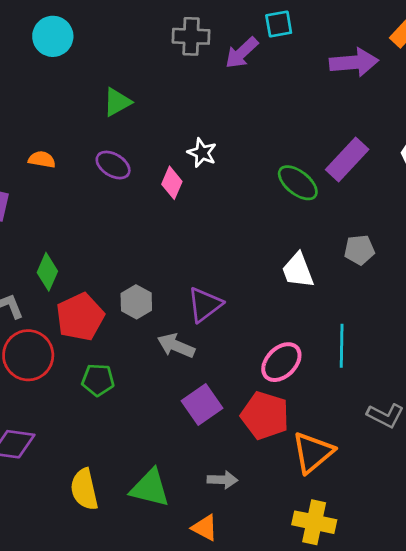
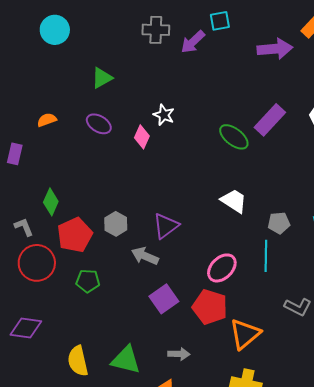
orange semicircle: (42, 160) -> (47, 120), turned -30
gray pentagon: (359, 250) -> (279, 223), moved
white trapezoid: (298, 270) -> (234, 201), turned 144

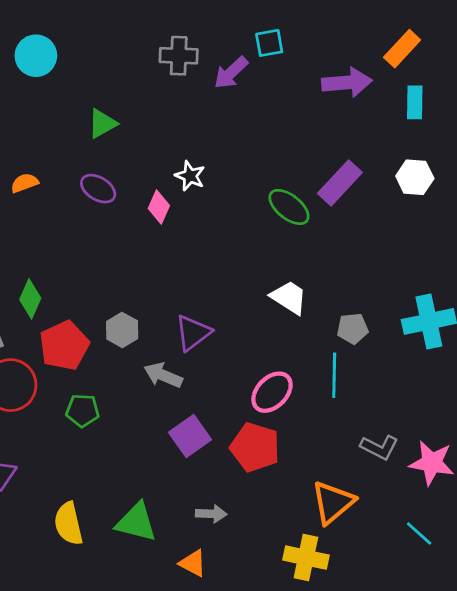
orange triangle: (245, 334) -> (333, 502), moved

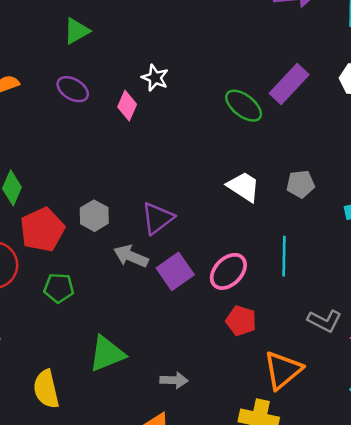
gray pentagon: (353, 329) -> (301, 184), moved
purple square: (190, 436) -> (175, 271), moved
red pentagon: (255, 447) -> (241, 321), moved, size x0.7
green triangle: (136, 522) -> (107, 354), moved, turned -36

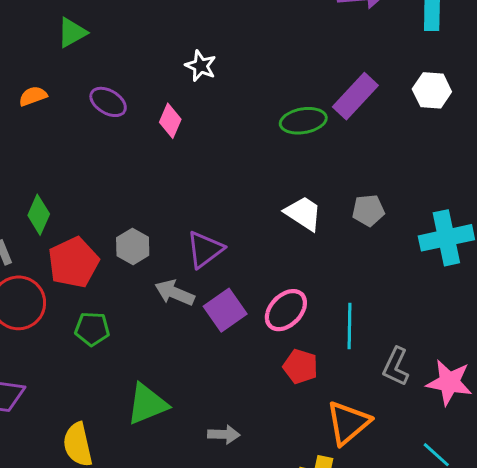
green triangle: (77, 31) -> (72, 33), moved
white star: (155, 78) -> (201, 66), moved
green ellipse: (244, 106) -> (303, 121), turned -48
cyan line: (284, 256) -> (350, 326), moved
gray L-shape: (325, 321) -> (396, 366), turned 88

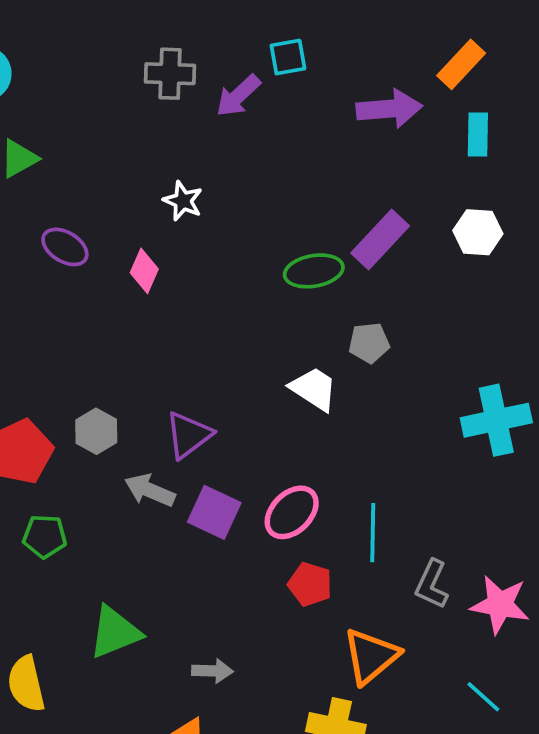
gray pentagon: (368, 210) -> (369, 343), moved
purple square: (225, 310) -> (214, 512), turned -30

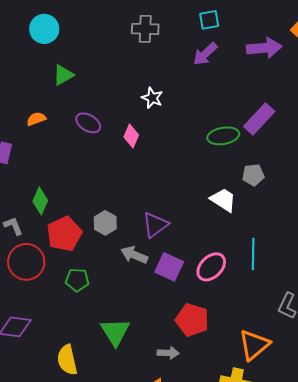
purple arrow: (238, 96) -> (205, 54), moved
cyan line: (373, 533) -> (253, 254), moved
red pentagon: (310, 584) -> (192, 320), moved, size x1.4
green triangle: (115, 632) -> (115, 332), turned -40

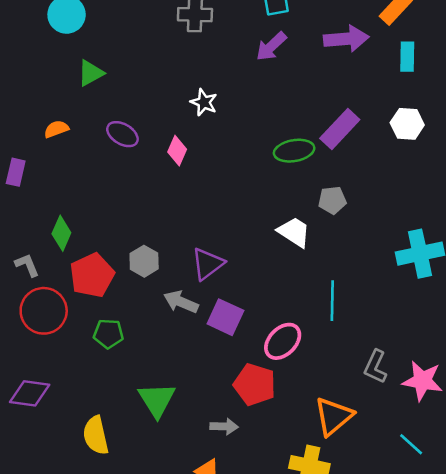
pink ellipse: (211, 267) -> (283, 341), moved

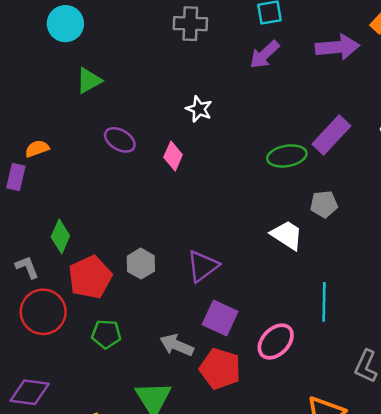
orange semicircle: (56, 129) -> (37, 149), moved
gray arrow: (181, 302) -> (177, 345), moved
red pentagon: (255, 385) -> (220, 369), moved

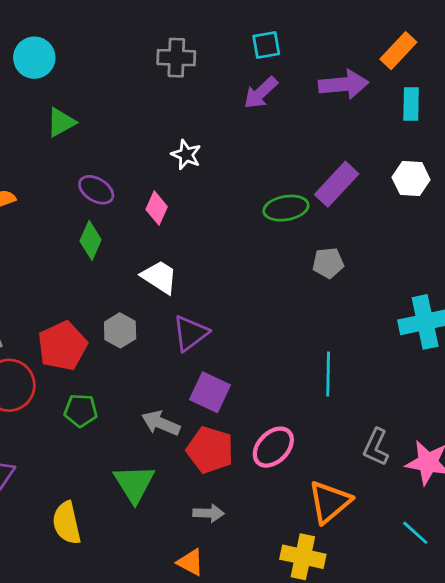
white trapezoid: (287, 235) -> (159, 277), moved
green diamond: (60, 236) -> (91, 240), moved
pink ellipse: (276, 342) -> (273, 447), moved

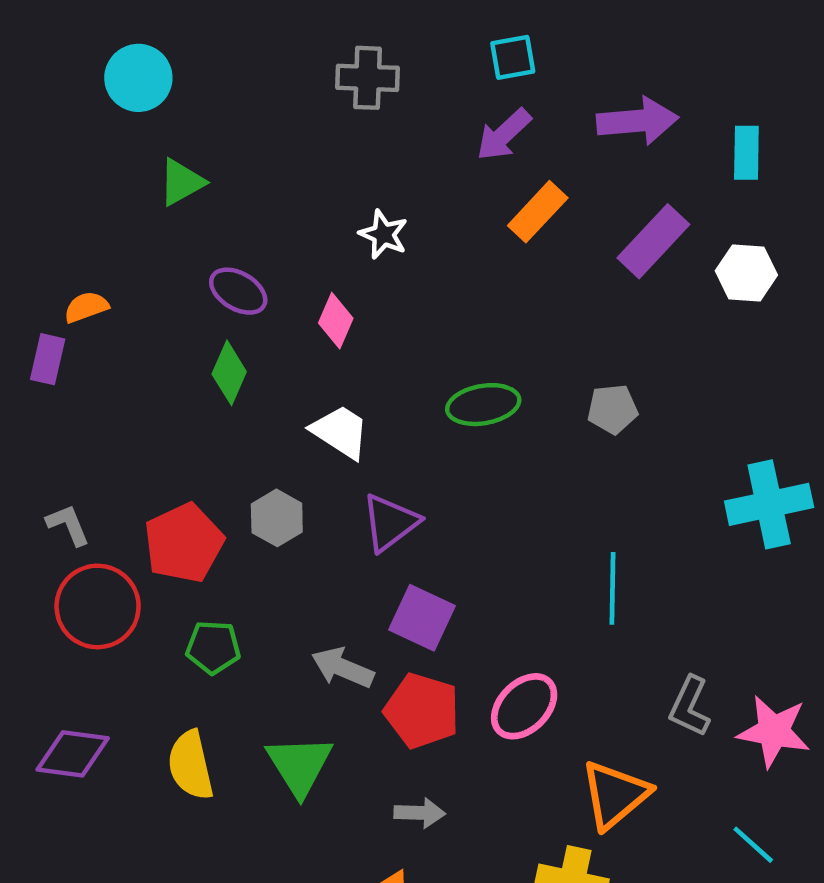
orange rectangle: (398, 51) -> (538, 212), moved
purple rectangle: (337, 184) -> (653, 241), moved
green ellipse: (286, 208) -> (483, 405), moved
yellow semicircle: (67, 523) -> (191, 765), moved

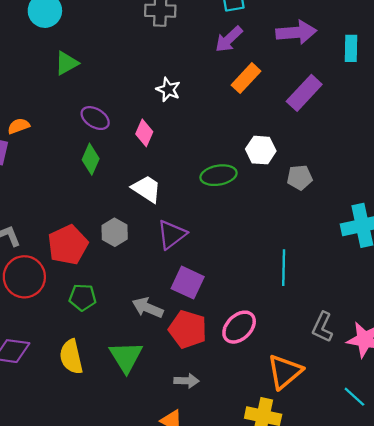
white hexagon: (746, 273) -> (261, 150), moved
gray pentagon: (613, 409) -> (300, 177), moved

